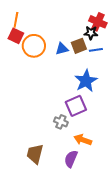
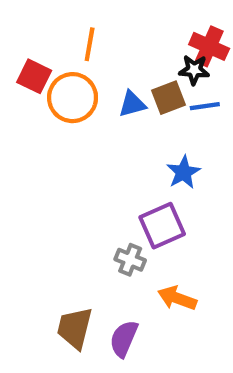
orange line: (16, 20) -> (90, 44), moved
blue star: (86, 81) -> (183, 172), size x0.7
purple semicircle: (71, 159) -> (124, 339), moved

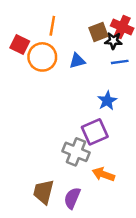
brown square: (169, 98) -> (98, 32), moved
gray cross: (130, 260) -> (76, 152), size x1.5

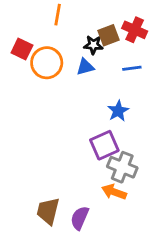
orange line: (52, 26) -> (58, 15), moved
black star: (113, 41) -> (93, 45), moved
gray cross: (76, 152) -> (122, 167), moved

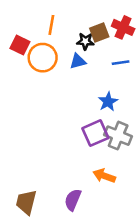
orange line: (58, 15) -> (51, 25), moved
gray cross: (122, 167) -> (118, 136), moved
brown trapezoid: (48, 211) -> (26, 202), moved

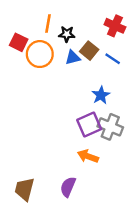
brown square: (99, 32) -> (89, 51), moved, turned -30
black star: (85, 41) -> (67, 34), moved
blue line: (121, 63) -> (113, 59), turned 42
orange arrow: (104, 176) -> (88, 156), moved

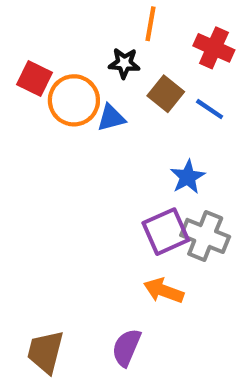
orange line: (48, 24) -> (150, 24), moved
blue triangle: (73, 58) -> (111, 118), moved

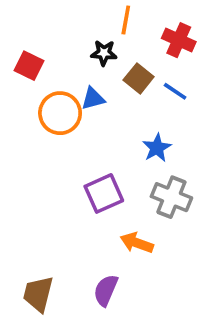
orange circle: (74, 100) -> (60, 113), moved
purple square: (166, 232) -> (104, 193), moved

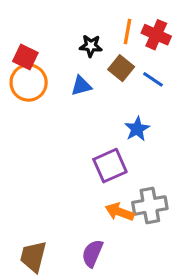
orange line: (126, 20) -> (128, 31), moved
orange circle: (60, 113) -> (29, 83), moved
purple square: (104, 193) -> (110, 166), moved
gray cross: (171, 197) -> (150, 205), moved, turned -32

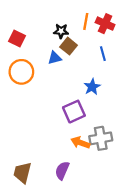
brown square: (121, 68) -> (69, 46), moved
blue line: (153, 79) -> (103, 54), turned 40
orange circle: (29, 83) -> (21, 72), moved

